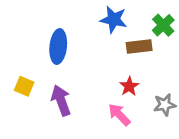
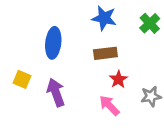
brown rectangle: (139, 47) -> (105, 53), moved

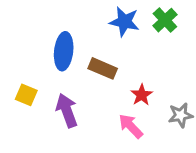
green cross: (150, 23) -> (165, 20), moved
brown rectangle: (105, 53) -> (103, 68), moved, turned 30

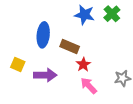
red star: (142, 95) -> (83, 64), moved
purple arrow: (67, 110) -> (45, 75), turned 110

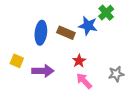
blue star: (84, 15) -> (88, 26), moved
brown rectangle: (70, 47) -> (66, 33), moved

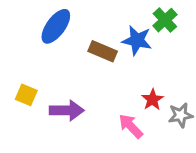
blue ellipse: (41, 33) -> (56, 26), moved, turned 30
red star: (79, 61) -> (152, 100), moved

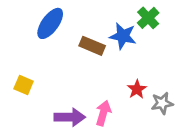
purple arrow: (67, 110) -> (70, 117), moved
pink arrow: (131, 126) -> (103, 113), moved, turned 60

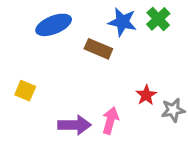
blue ellipse: (50, 23) -> (54, 25), turned 32
blue star: (123, 36) -> (122, 22), moved

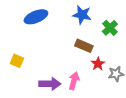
green cross: (158, 19) -> (110, 28), moved
brown rectangle: (98, 49) -> (84, 46), moved

